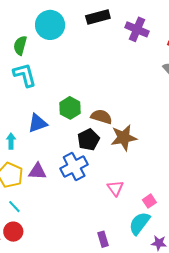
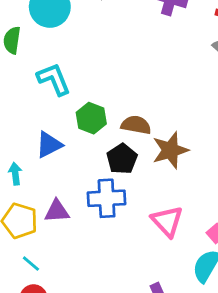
cyan L-shape: (25, 75) -> (54, 79), moved
blue cross: (74, 166) -> (107, 198), turned 32
pink triangle: (115, 188) -> (167, 221), size x1.4

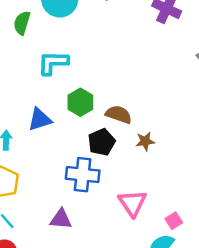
cyan L-shape: (54, 79) -> (53, 63), turned -76
brown star: (170, 150) -> (145, 141), size x0.6
purple triangle: (57, 211) -> (61, 219), moved

